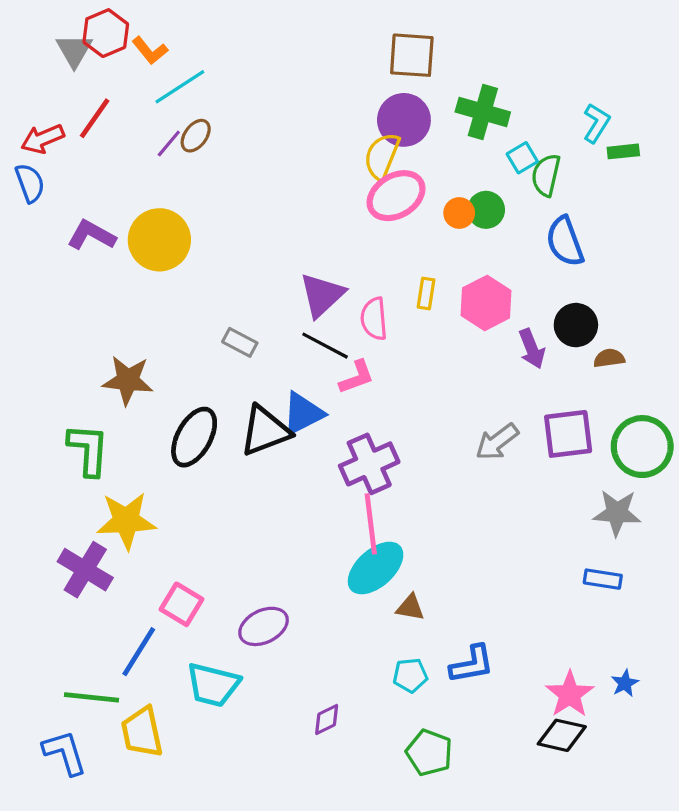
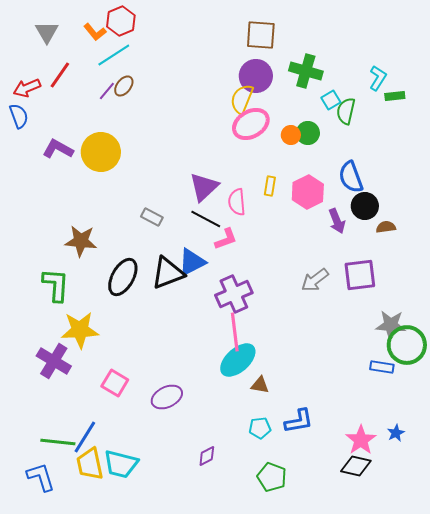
red hexagon: (106, 33) -> (121, 21), moved
blue semicircle: (565, 241) -> (351, 177), moved
green circle: (642, 447) -> (407, 345), moved
blue line: (139, 652) -> (85, 437), moved
cyan trapezoid: (213, 685) -> (121, 464), moved

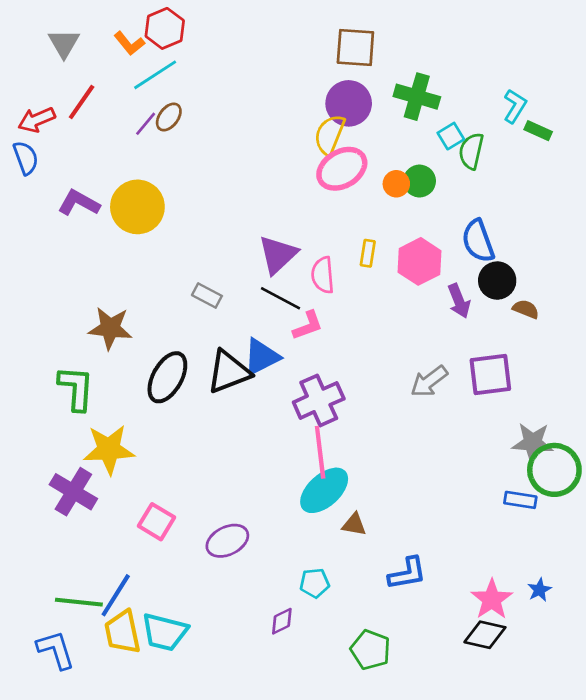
green rectangle: (395, 96) -> (538, 131), turned 30
brown semicircle: (386, 227) -> (526, 309), turned 30
cyan pentagon: (260, 428) -> (315, 583), moved

